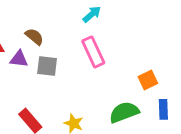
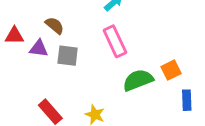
green semicircle: (124, 112) -> (138, 80), moved

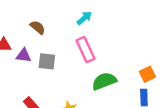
brown semicircle: (55, 25) -> (38, 27), moved
orange square: (171, 70) -> (147, 74), moved

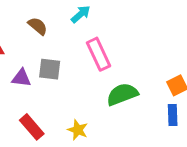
cyan arrow: (84, 18) -> (81, 14), moved
purple triangle: (24, 55) -> (21, 78), moved

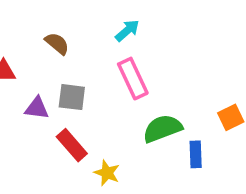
cyan arrow: (81, 14) -> (127, 31), moved
blue rectangle: (173, 115) -> (196, 154), moved
red rectangle: (32, 127) -> (72, 145), moved

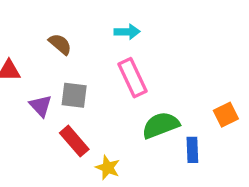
cyan arrow: (127, 31) -> (127, 32), turned 40
purple triangle: (37, 108) -> (41, 106), turned 40

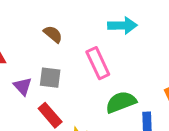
cyan arrow: (127, 32) -> (122, 26), moved, size x1.4
brown semicircle: (60, 44) -> (53, 34), moved

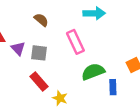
purple triangle: (23, 86) -> (18, 48), moved

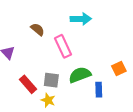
brown semicircle: (41, 20) -> (38, 29), moved
gray square: (39, 53) -> (51, 80), moved

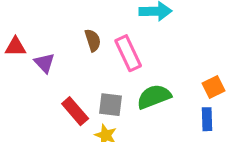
brown semicircle: (38, 29) -> (93, 40), moved, turned 32
blue rectangle: (99, 90) -> (207, 119), moved

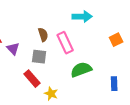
orange square: (213, 87) -> (116, 40), moved
gray square: (110, 105) -> (39, 57), moved

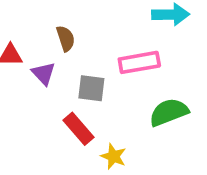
brown semicircle: (43, 35) -> (66, 38), moved
pink rectangle: (65, 43) -> (139, 62), turned -75

